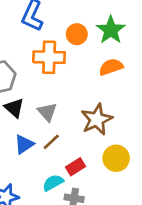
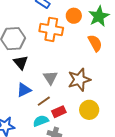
orange semicircle: (111, 67) -> (95, 43), turned 72
gray triangle: (47, 112) -> (50, 78), moved
brown line: (51, 142) -> (44, 101), moved

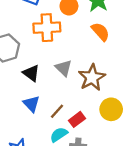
black triangle: (21, 63) -> (31, 73), moved
gray triangle: (50, 78) -> (64, 68), moved
blue triangle: (24, 90) -> (31, 104), turned -35

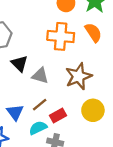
orange cross: (47, 28) -> (61, 36), moved
gray triangle: (64, 68) -> (40, 76), moved, turned -36
blue triangle: (31, 104) -> (15, 112), moved

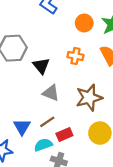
orange cross: (61, 36) -> (75, 56), size x0.6
black triangle: (19, 64) -> (41, 66), moved

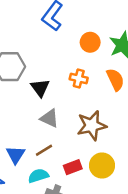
red rectangle: (64, 135) -> (73, 167), moved

